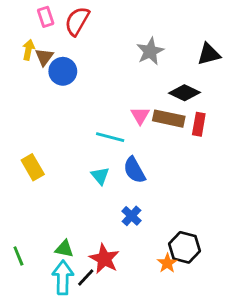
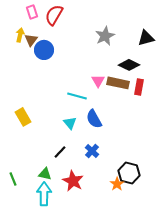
black line: (86, 277) -> (60, 152), moved

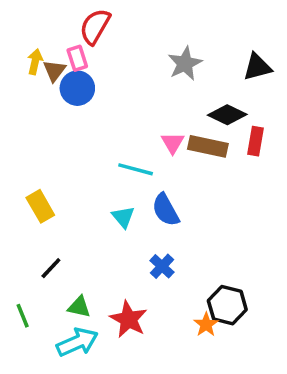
pink rectangle: (32, 12) -> (77, 58), moved
red rectangle: (139, 87) -> (255, 141), moved
black line: (60, 152) -> (51, 268), moved
cyan arrow: (44, 194) -> (77, 342), turned 65

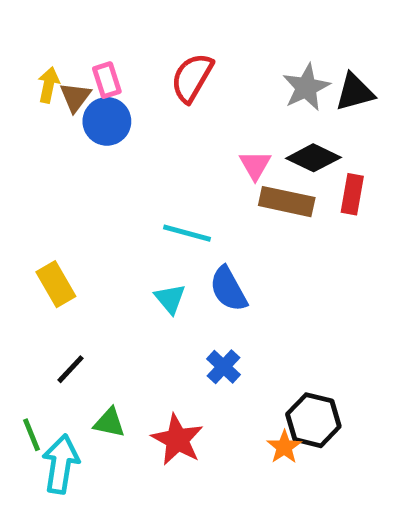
red semicircle: (95, 26) -> (192, 78), moved
gray star: (185, 63) -> (306, 87), moved
pink triangle: (173, 143) -> (255, 165), moved
cyan arrow: (77, 342) -> (61, 464), moved, turned -57

